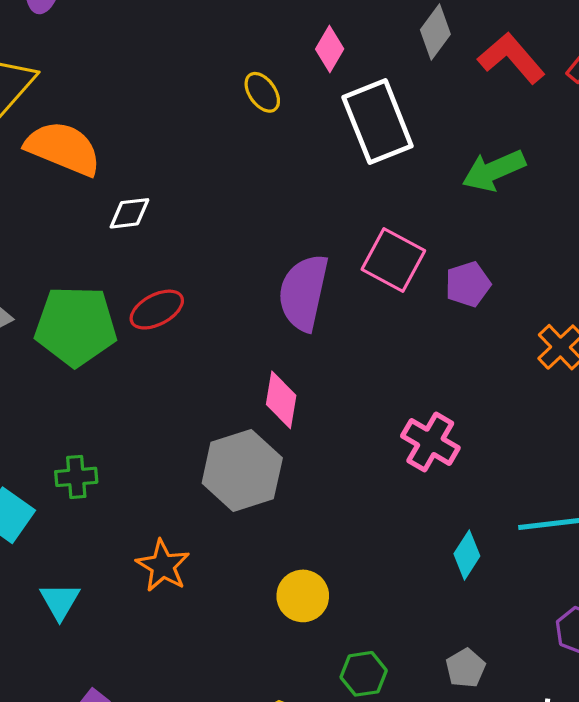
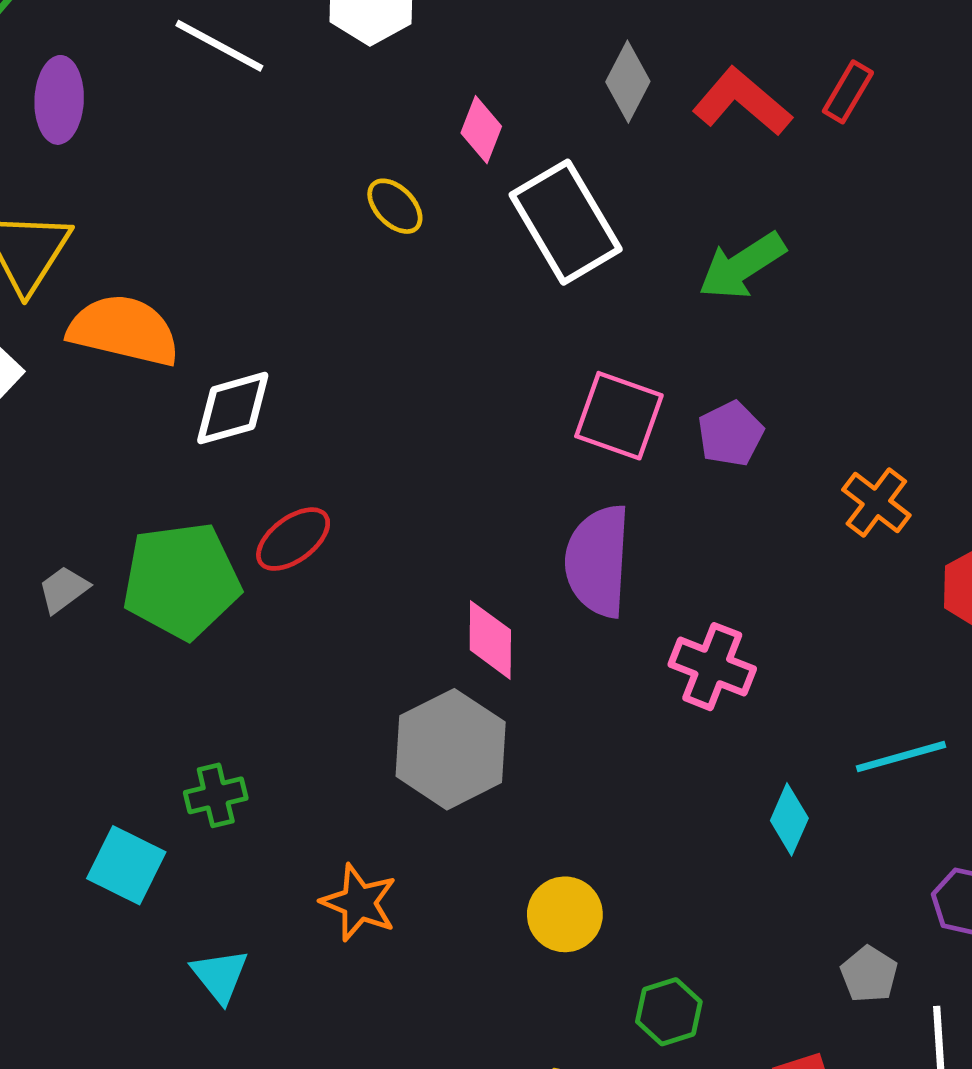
white diamond: (129, 213) -> (233, 408), size x1.4
purple semicircle: (303, 292) -> (598, 561), moved
gray pentagon: (466, 668) -> (869, 974), moved

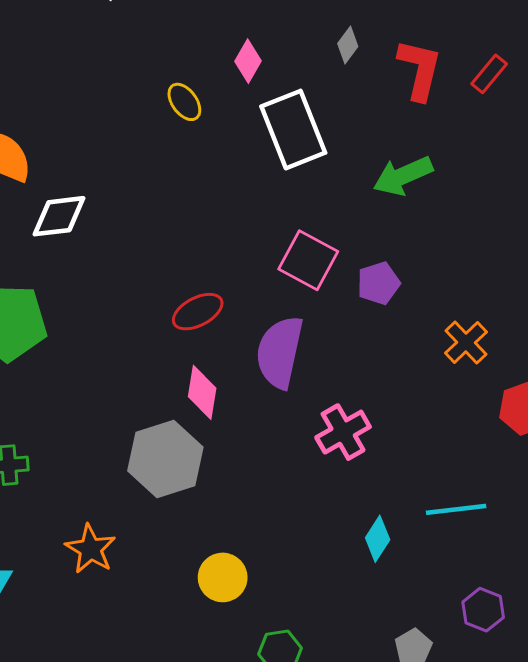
gray diamond: (628, 82) -> (348, 45), size x0.7
red L-shape: (742, 102) -> (420, 70), turned 54
red ellipse: (293, 539) -> (198, 312), moved
pink cross: (712, 667) -> (343, 432), turned 30

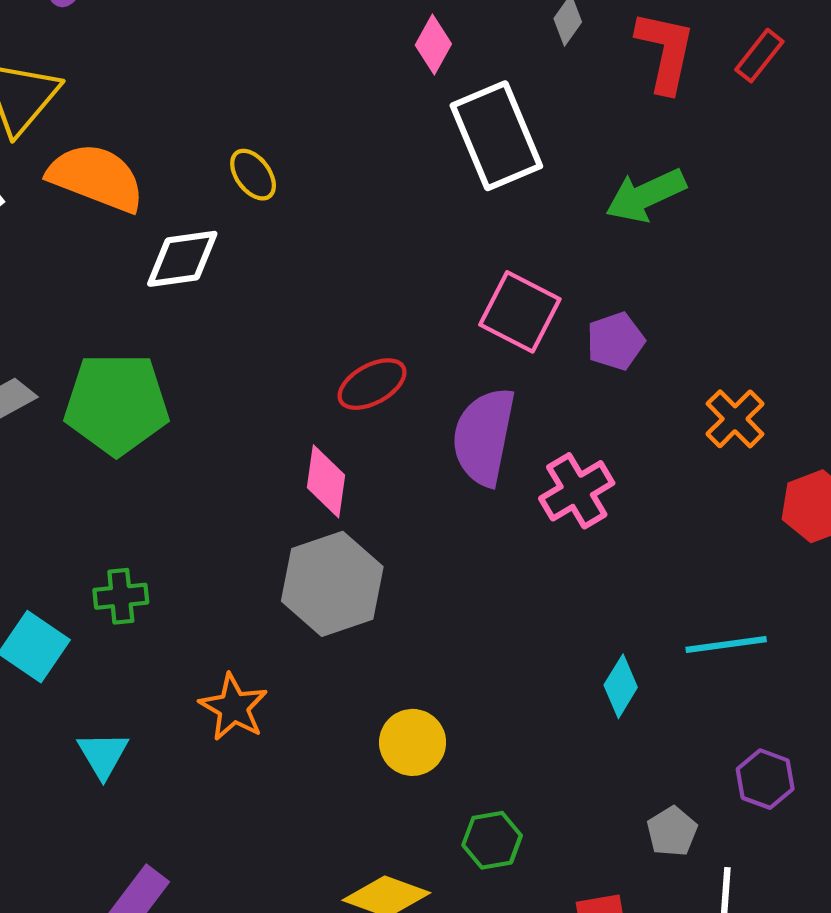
yellow ellipse: (184, 102) -> (253, 175), moved
pink diamond: (202, 392) -> (326, 481), moved
pink cross: (343, 432) -> (577, 491), moved

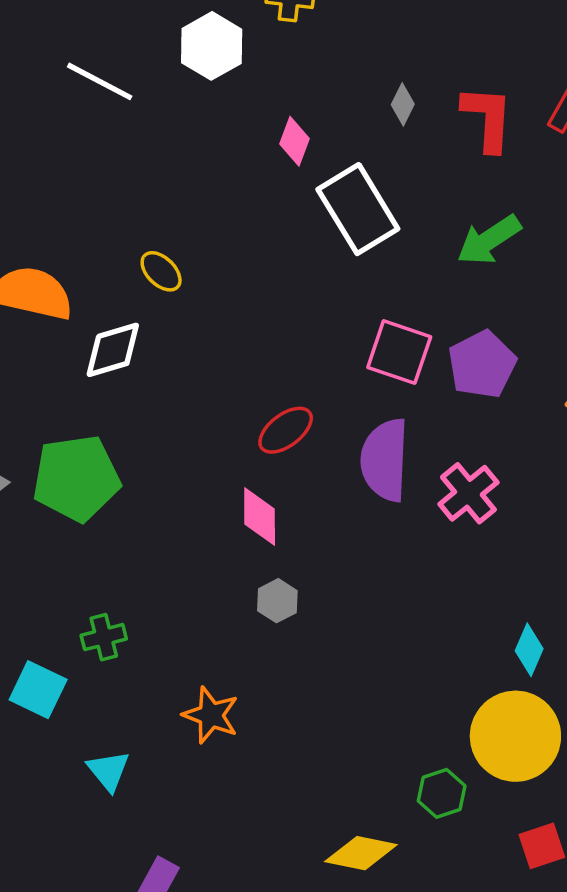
purple pentagon: (615, 341) -> (482, 364), size x1.4
gray hexagon: (332, 584) -> (277, 601), size x0.5
yellow circle: (413, 742) -> (515, 736), moved, size x1.6

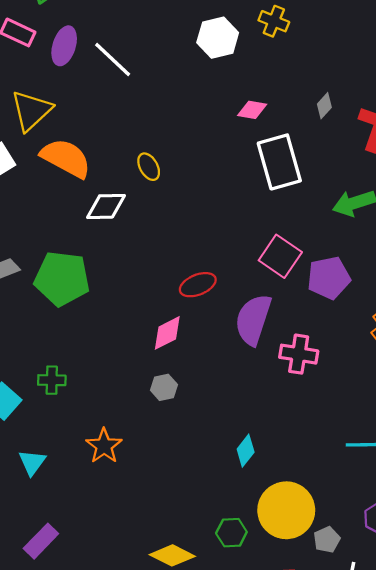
white line: (100, 81) -> (113, 60), moved
pink diamond: (294, 141) -> (252, 110), turned 64
pink cross: (468, 493) -> (299, 354), turned 33
pink diamond: (260, 517) -> (167, 333), turned 48
cyan diamond: (529, 650) -> (246, 451), moved

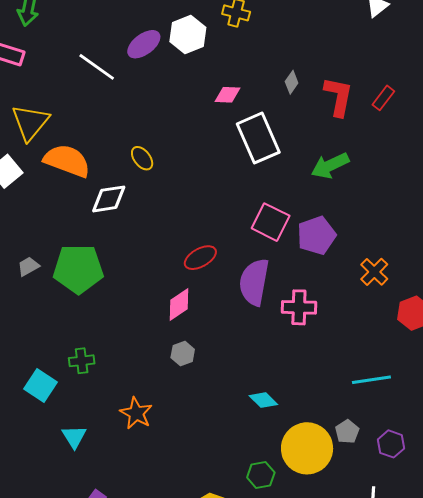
purple ellipse: (64, 46) -> (144, 44), moved, turned 44
cyan diamond: (246, 451) -> (263, 400), turned -76
gray pentagon: (327, 540) -> (347, 432), moved

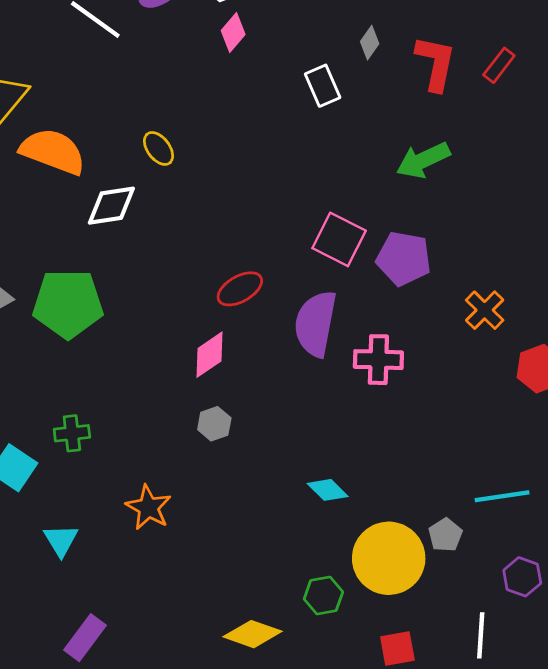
pink diamond: (227, 95) -> (233, 33), moved, turned -52
white rectangle: (258, 138) -> (323, 86), moved, size x0.6
purple pentagon: (316, 235) -> (404, 258), turned 30
cyan line: (371, 380) -> (502, 496), moved
purple hexagon: (391, 444) -> (522, 577), moved

